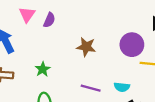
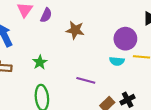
brown star: (86, 47) -> (75, 30), moved
cyan semicircle: (122, 87) -> (117, 61), moved

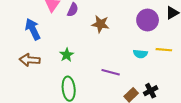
purple circle: (125, 39) -> (148, 20), moved

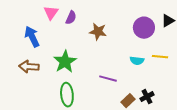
green star: (67, 55) -> (65, 62), size x1.6

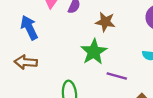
green star: (65, 62) -> (94, 52), moved

